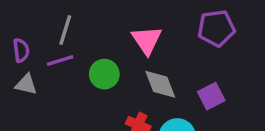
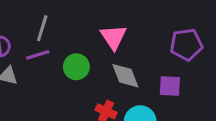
purple pentagon: (216, 28) -> (186, 44), moved
purple square: (211, 96) -> (170, 86), turned 30

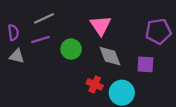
gray line: (42, 28) -> (44, 18), turned 48

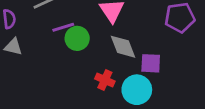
purple line: (40, 40) -> (63, 27), moved
purple square: (145, 64) -> (151, 63), moved

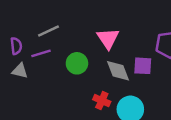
purple line: (63, 27) -> (41, 53), moved
purple square: (151, 63) -> (143, 66), moved

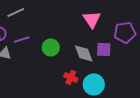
gray line: (48, 31) -> (16, 12), moved
pink triangle: (108, 38) -> (92, 19), moved

